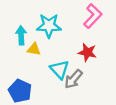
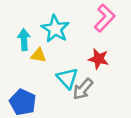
cyan star: (49, 26) -> (55, 29), turned 30

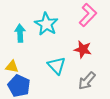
yellow triangle: (38, 55) -> (12, 67), moved
gray arrow: (83, 89) -> (87, 81), moved

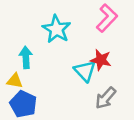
cyan arrow: (20, 33) -> (26, 57), moved
cyan triangle: (56, 66) -> (85, 71), moved

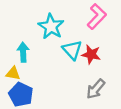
cyan triangle: (85, 71) -> (72, 50), moved

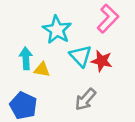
yellow triangle: (13, 73) -> (42, 70), moved
gray arrow: (96, 89) -> (85, 99), moved

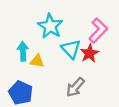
pink L-shape: (108, 19) -> (98, 30), moved
red star: (102, 61) -> (89, 53), turned 30

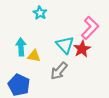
cyan star: (50, 26) -> (40, 13), moved, size x0.6
gray arrow: (75, 87) -> (59, 71), moved

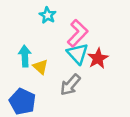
pink L-shape: (90, 28) -> (78, 33), moved
yellow triangle: (34, 56) -> (40, 67), turned 32

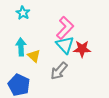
cyan star: (48, 15) -> (23, 13), moved
red star: (98, 58) -> (82, 49), turned 30

